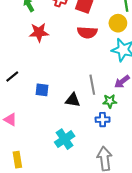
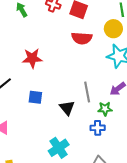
red star: (39, 32) -> (32, 58), moved
black triangle: (73, 100) -> (67, 108), turned 42

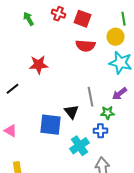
blue square: (35, 97) -> (50, 125), moved, size x1.6
cyan cross: (59, 148) -> (80, 146), moved

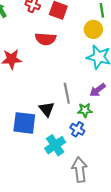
red semicircle: (86, 46) -> (46, 39), moved
blue cross: (100, 131) -> (77, 129), turned 32

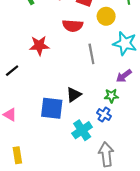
yellow circle: (93, 29) -> (106, 16), moved
gray line: (67, 93) -> (91, 54), moved
black triangle: (47, 109) -> (74, 95), turned 35

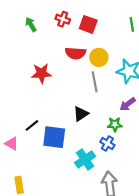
yellow circle: (106, 16) -> (99, 57), moved
black line: (12, 71) -> (32, 125), moved
black triangle: (74, 95) -> (81, 114), moved

